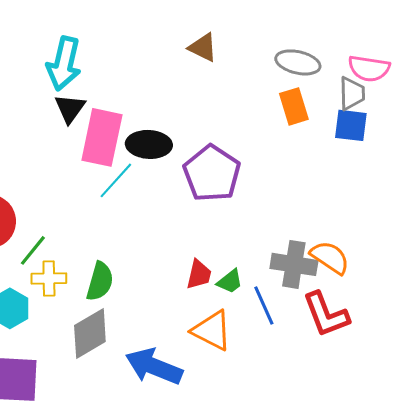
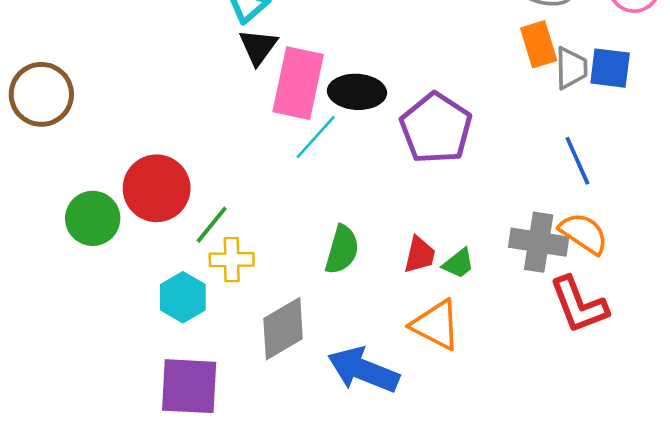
gray trapezoid: (352, 93) -> (571, 68), moved
green semicircle: (100, 281) -> (342, 250), moved
blue line: (264, 305) -> (577, 161), moved

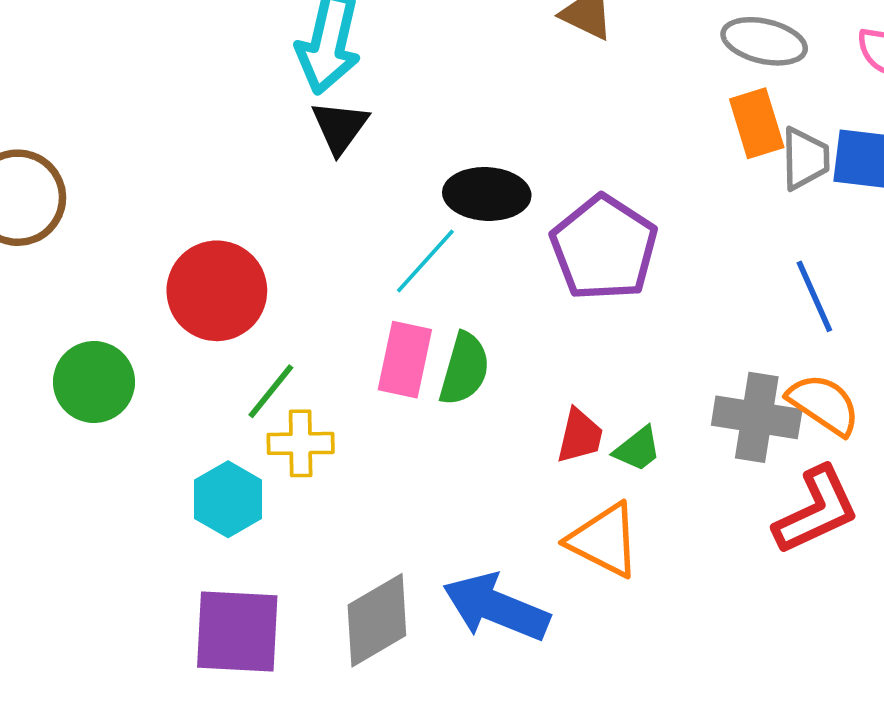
pink rectangle: (298, 83) -> (405, 360), moved, size x0.7
red circle: (157, 188) -> (217, 291), moved
green semicircle: (342, 250) -> (464, 369), moved
red L-shape: (579, 305) -> (816, 510), turned -94
gray diamond: (283, 329) -> (377, 620), moved

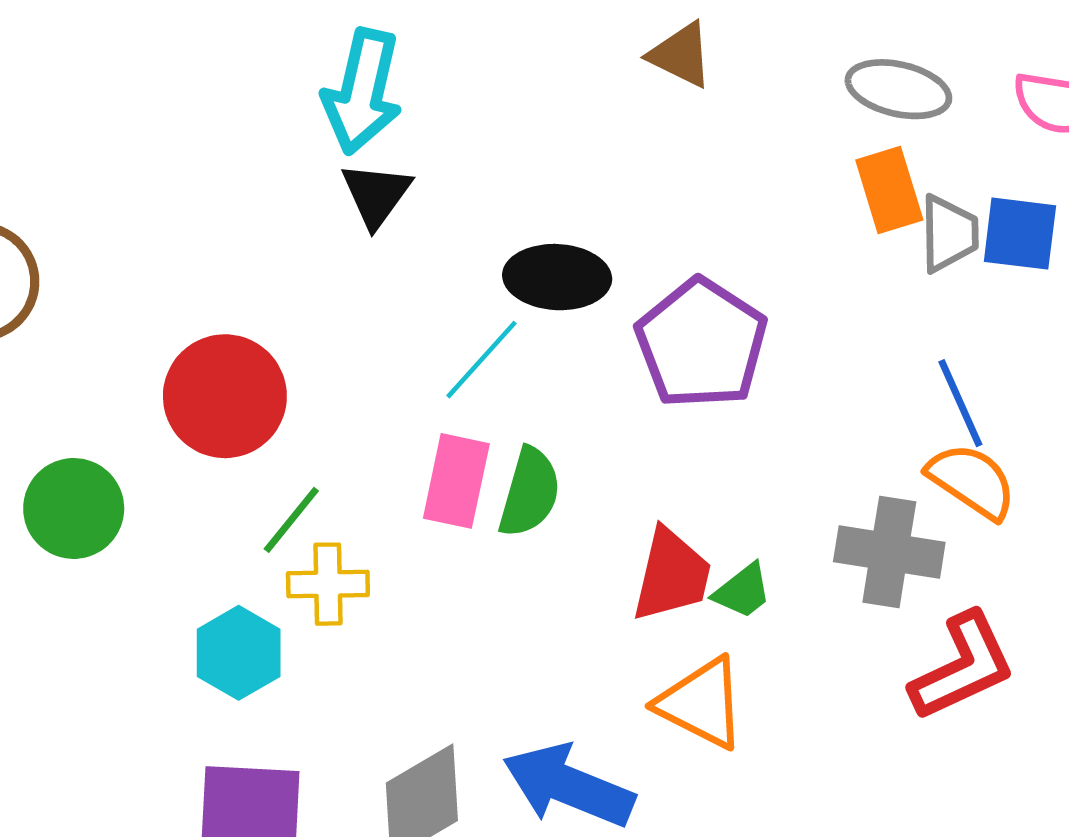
orange semicircle: (824, 404) -> (972, 481), moved
red trapezoid: (580, 436) -> (672, 575), size x1.4

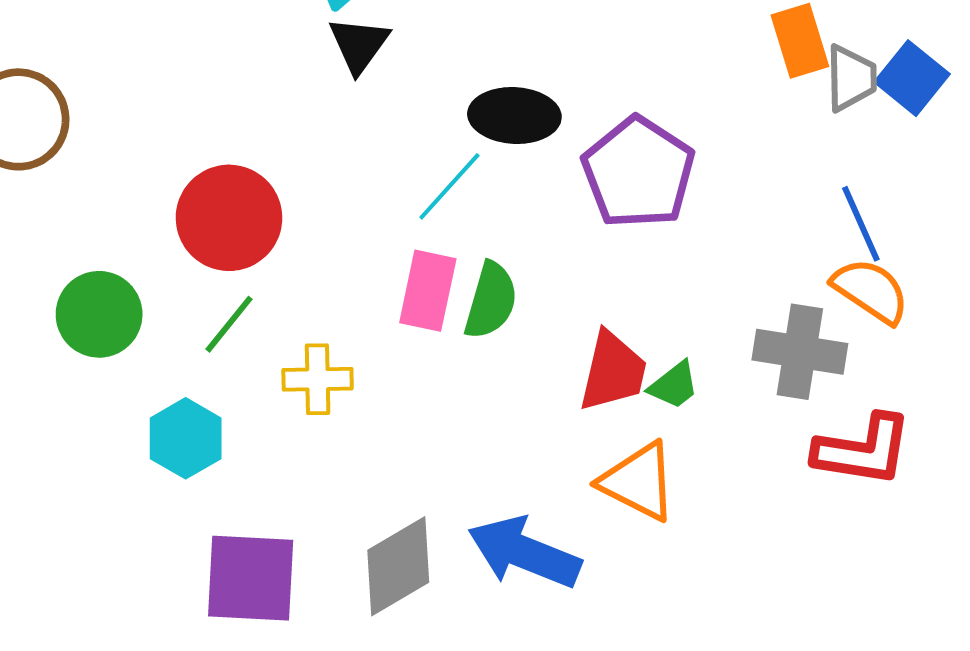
blue square: (1020, 234) -> (912, 78), turned 32
green line: (291, 520) -> (229, 324), moved
cyan hexagon: (239, 653) -> (186, 438), moved
red L-shape: (963, 667) -> (863, 450), turned 34

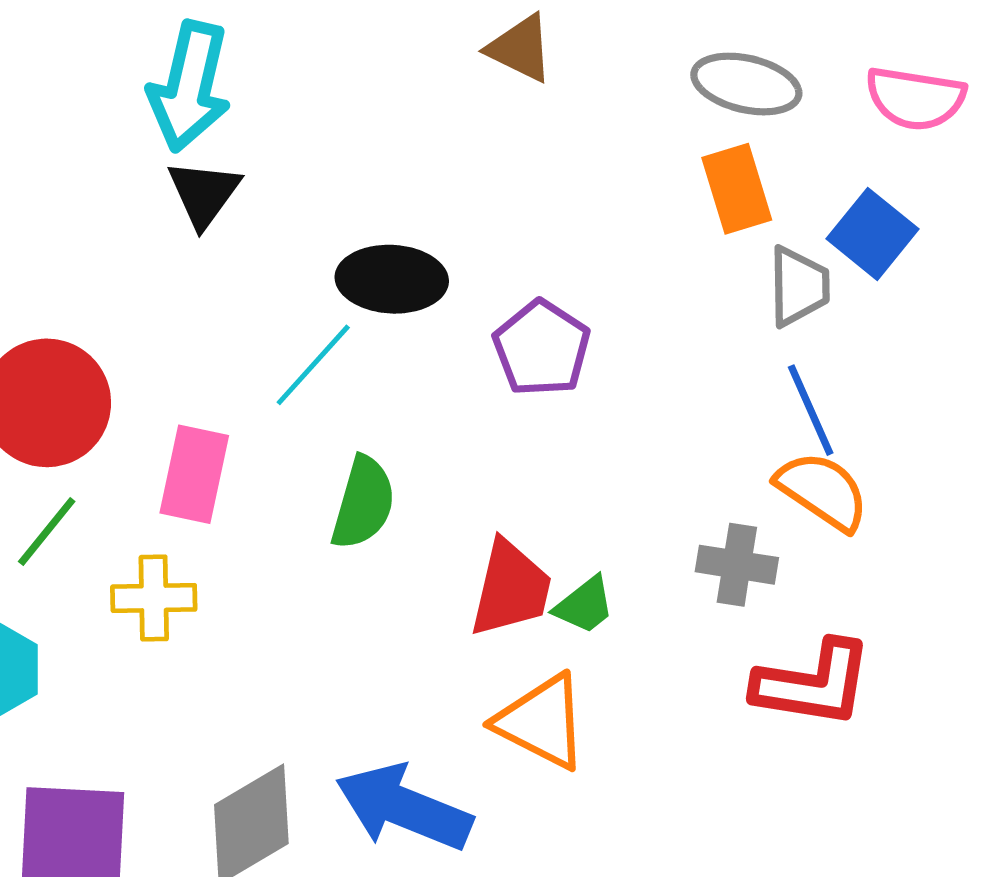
gray trapezoid: (851, 78) -> (799, 286), moved
purple pentagon: (638, 173) -> (542, 348), size x0.7
pink rectangle: (428, 291) -> (194, 474), moved
gray cross: (800, 352) -> (737, 565), size x0.7

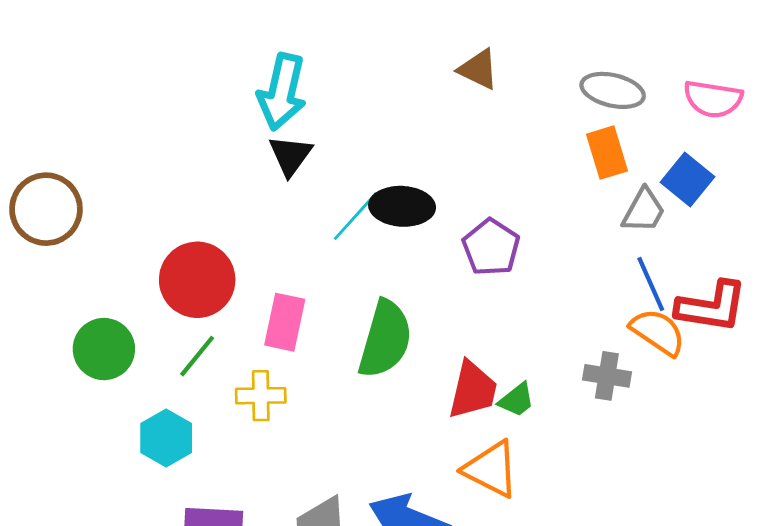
gray trapezoid: (799, 286) -> (644, 211), turned 30
cyan line: (313, 365) -> (355, 216), moved
green semicircle: (363, 503) -> (385, 339), size x1.4
red L-shape: (813, 684) -> (712, 307), moved

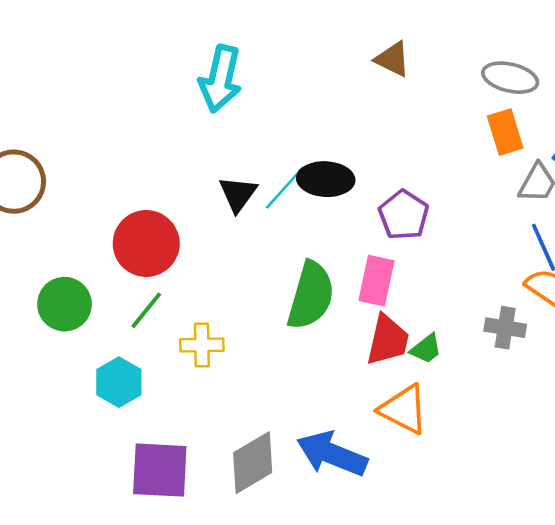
black triangle: (290, 155) -> (238, 194), moved
pink rectangle: (285, 322) -> (376, 281), moved

